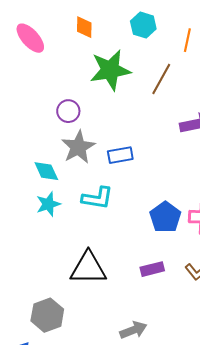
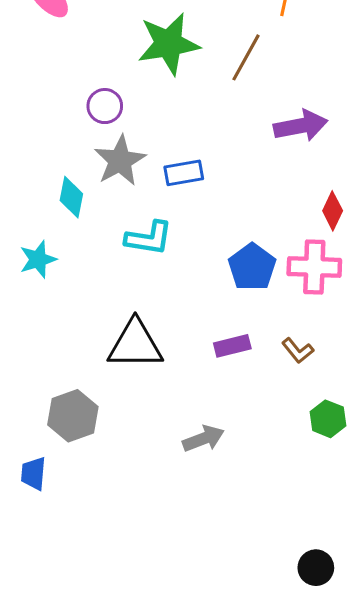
cyan diamond: (46, 171) -> (71, 197), turned 36
cyan star: (48, 204) -> (38, 259), moved

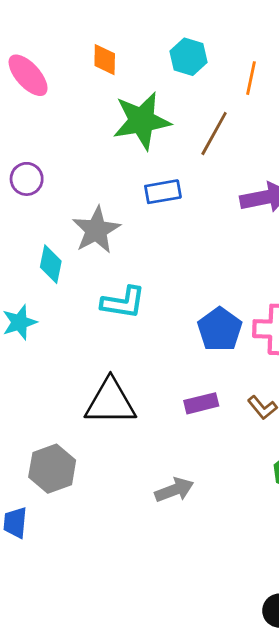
purple circle: (105, 106) -> (27, 179), moved
blue rectangle: (184, 173) -> (163, 192), moved

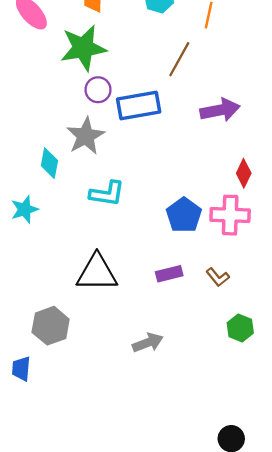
green star: (142, 121) -> (83, 48), moved
purple circle: (27, 179) -> (98, 90), moved
blue rectangle: (163, 192) -> (139, 106), size x1.5

